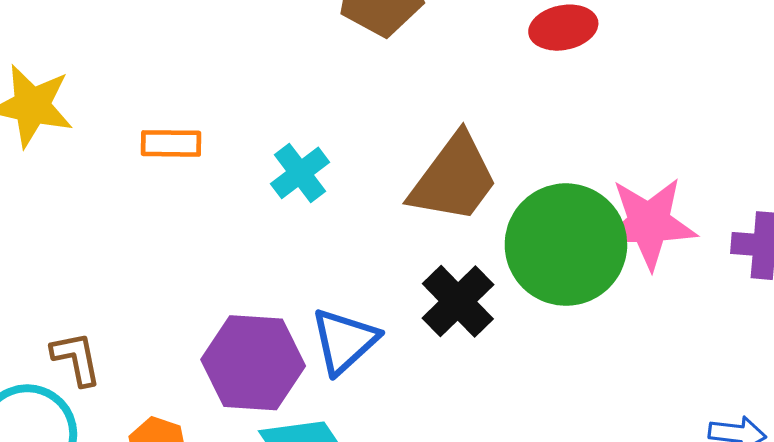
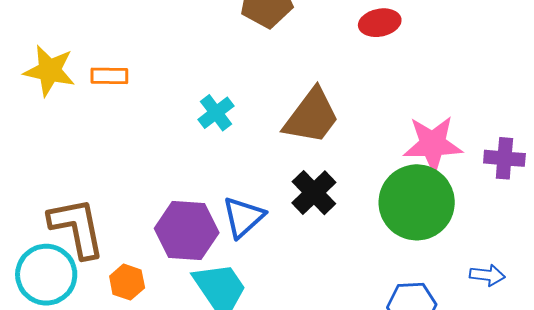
orange rectangle: (171, 143) -> (109, 76), moved
green circle: (566, 245) -> (417, 202), moved
brown L-shape: (76, 359) -> (77, 228), size x1.8

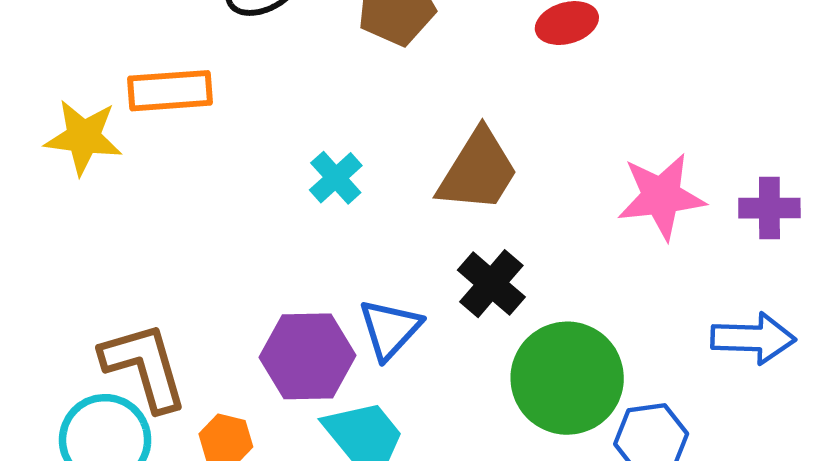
orange rectangle: (109, 76) -> (170, 91), moved, size x1.5
green circle: (417, 202) -> (567, 378), moved
blue arrow: (487, 275) -> (753, 338), moved, size x1.6

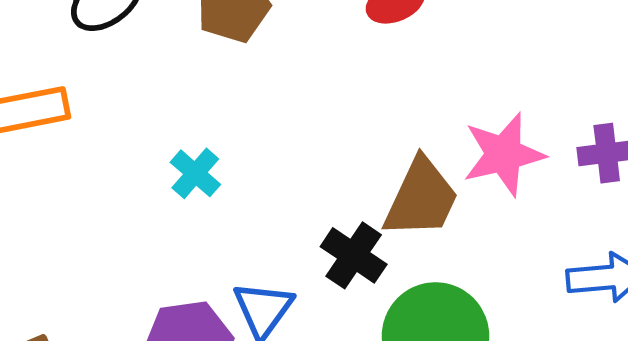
brown trapezoid: (478, 171) -> (421, 198), moved

